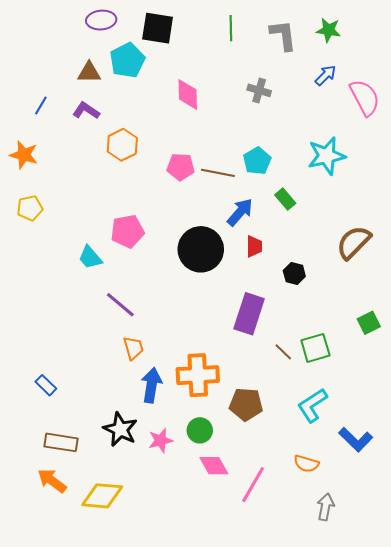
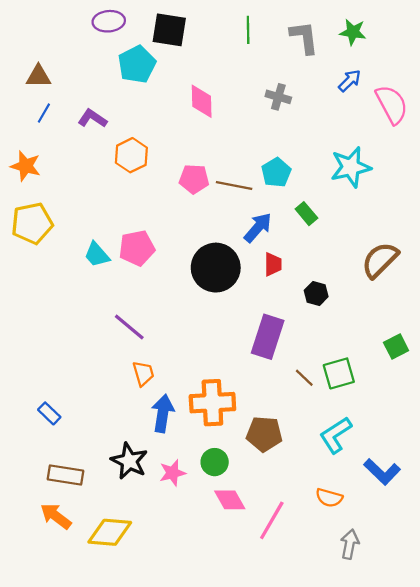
brown triangle: (89, 72) -> (38, 76), moved
yellow pentagon: (30, 208) -> (32, 223), size x1.5
cyan trapezoid: (90, 257) -> (97, 255), moved

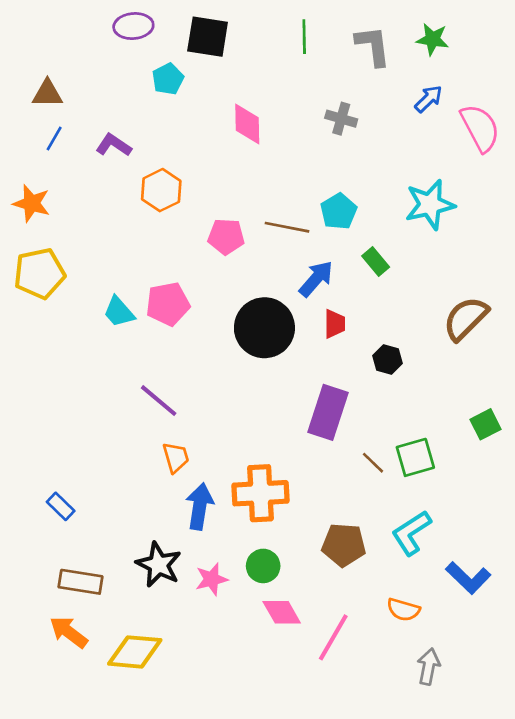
cyan pentagon: (137, 64) -> (168, 79), size x0.7
pink pentagon: (194, 179) -> (226, 236), moved
brown pentagon: (264, 434) -> (344, 545), moved

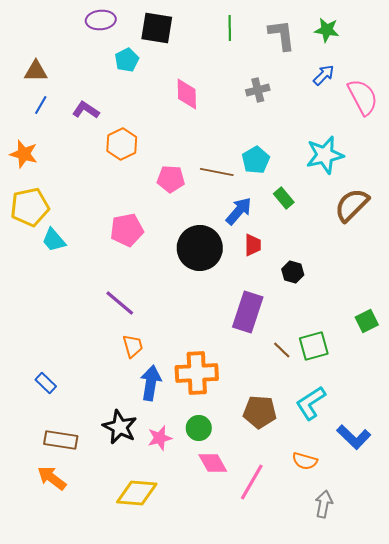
gray cross: (341, 119) -> (258, 90), turned -30
cyan trapezoid: (119, 312) -> (54, 240), moved
brown semicircle: (466, 318) -> (352, 205), moved
yellow diamond: (135, 652) -> (137, 493), moved

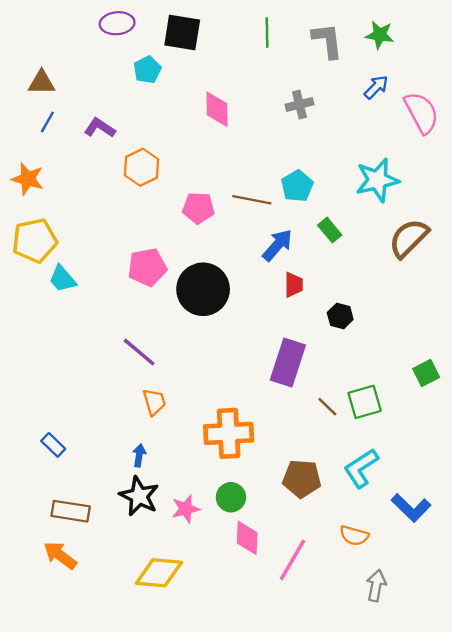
black circle: (200, 248) -> (203, 289), moved
blue arrow: (151, 383) -> (139, 455), moved, size x0.6
pink diamond: (213, 463) -> (247, 538), turned 32

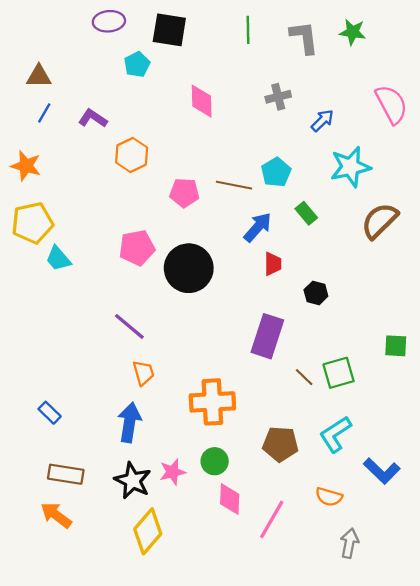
blue arrow: (376, 87) -> (322, 120), moved
green square: (426, 373) -> (396, 346), turned 30
blue arrow: (139, 455) -> (129, 422), size x1.8
black star: (139, 496) -> (133, 481), moved
yellow diamond: (159, 573) -> (148, 531), turned -54

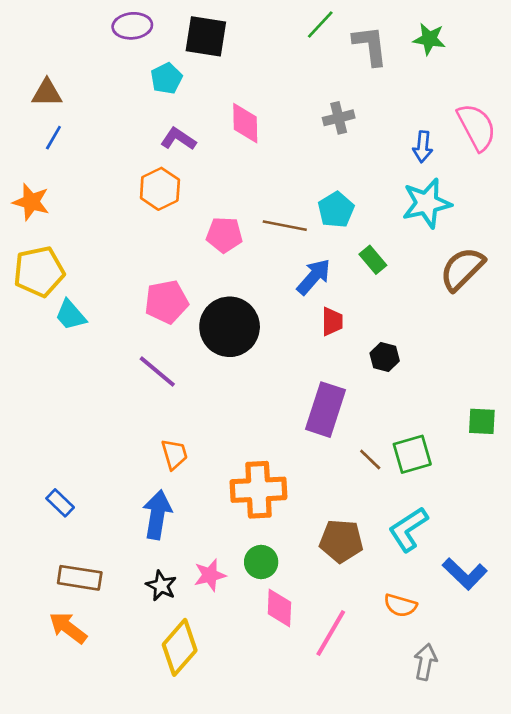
green line: (248, 30) -> (320, 25), moved, turned 44
purple L-shape: (93, 118) -> (178, 139), moved
blue arrow: (322, 120) -> (423, 147), moved, turned 140
purple line: (129, 326) -> (157, 371), moved
black star: (133, 481) -> (161, 586), size x0.7

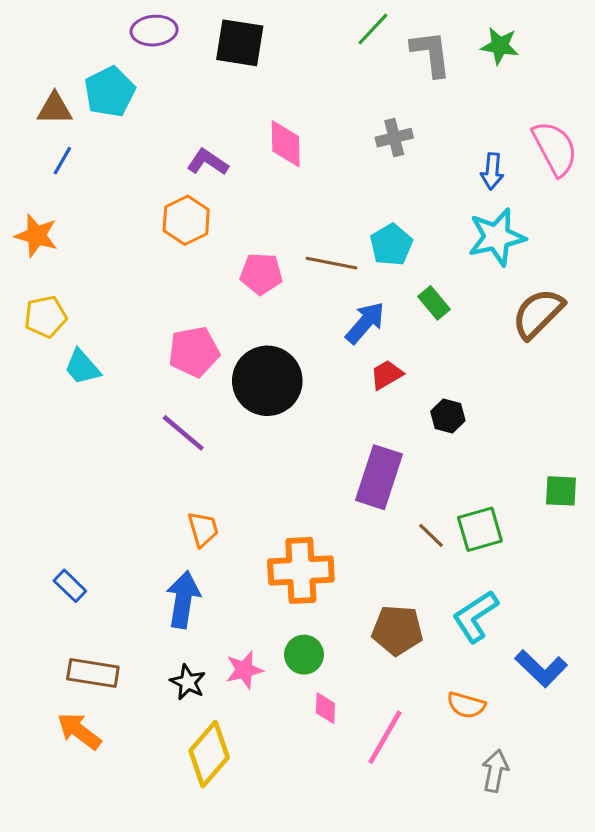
cyan pentagon: (166, 78) -> (110, 92), moved, size x1.4
yellow pentagon: (39, 272) -> (45, 317), size x0.7
red trapezoid: (332, 322) -> (387, 375), turned -120
pink diamond: (279, 608) -> (325, 708), size x0.7

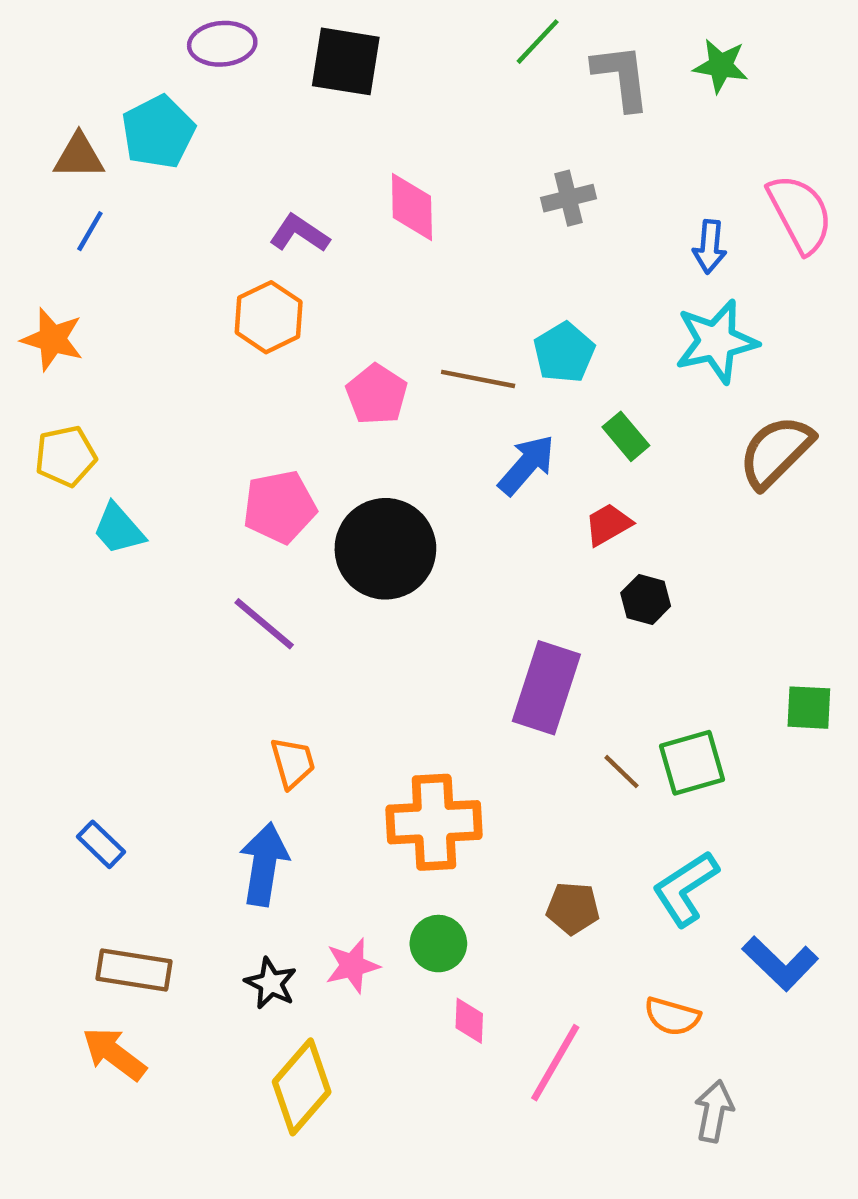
pink pentagon: (261, 274) -> (377, 394), turned 30
red trapezoid: (387, 375) -> (608, 525), moved
brown pentagon: (397, 630) -> (573, 908), size x0.7

